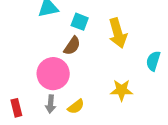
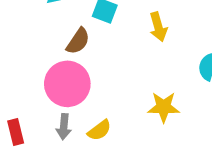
yellow arrow: (118, 33) -> (158, 27), size x0.7
brown semicircle: (72, 46) -> (78, 41), moved

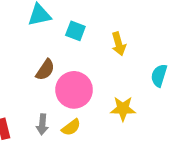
brown semicircle: (78, 41) -> (45, 70), moved
pink circle: (67, 84) -> (74, 90), moved

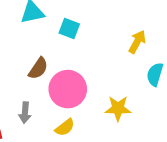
yellow arrow: (119, 44) -> (137, 42), moved, turned -135
gray arrow: (42, 124) -> (25, 113), moved

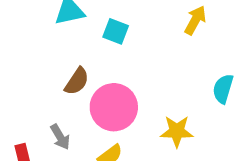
yellow arrow: (137, 42) -> (195, 20), moved
gray arrow: (25, 113) -> (60, 137), turned -36

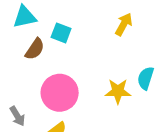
brown semicircle: (77, 81) -> (35, 49), moved
yellow star: (177, 131) -> (118, 91), moved

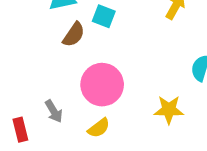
yellow star: (118, 91) -> (169, 110), moved

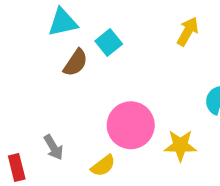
cyan square: (104, 16) -> (109, 42), turned 30
pink circle: (102, 85) -> (131, 125), moved

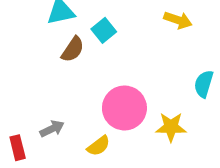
yellow arrow: (188, 31) -> (178, 20), turned 80
gray arrow: (53, 147) -> (52, 129), turned -85

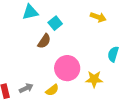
brown semicircle: (73, 49) -> (44, 41), moved
gray arrow: (52, 129) -> (26, 88), moved

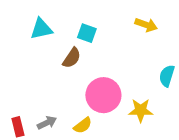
cyan triangle: (30, 12) -> (41, 29), moved
cyan square: (55, 23) -> (87, 33), turned -32

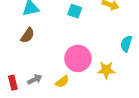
cyan square: (87, 33) -> (75, 11), moved
brown semicircle: (72, 58) -> (28, 35), moved

